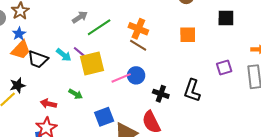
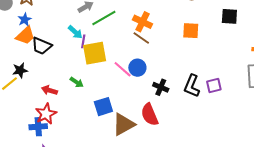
purple line: (80, 52) -> (83, 41), turned 56
cyan arrow: (64, 55) -> (75, 32), moved
purple square: (224, 68) -> (214, 85), moved
pink line: (121, 78) -> (123, 69), turned 60

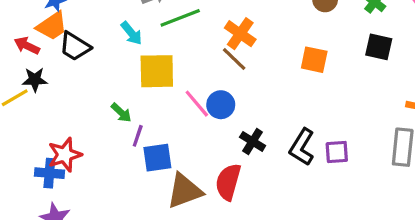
purple line: (83, 41) -> (138, 136), moved
red arrow: (49, 90) -> (27, 46), moved
red semicircle: (150, 115) -> (228, 182), turned 30

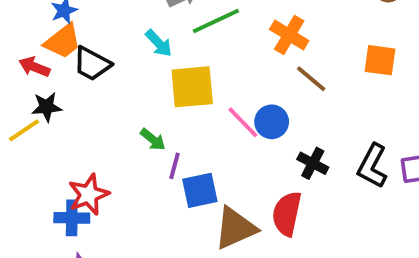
brown line: (234, 59) -> (311, 79), moved

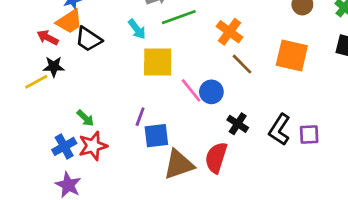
orange square: (380, 60) -> (292, 55), size x1.4
green arrow: (153, 139) -> (85, 118), moved
red star: (89, 194) -> (93, 146), moved
blue cross: (72, 218) -> (64, 146), turned -35

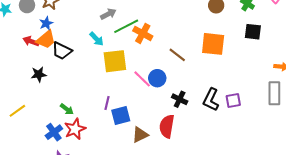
orange cross: (229, 32) -> (143, 33), moved
red arrow: (48, 38) -> (31, 41), moved
yellow line: (36, 82) -> (17, 111), moved
brown triangle: (179, 164) -> (140, 135), size x0.7

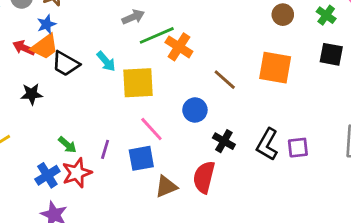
cyan arrow: (97, 39) -> (106, 61), moved
pink line: (142, 79) -> (151, 129), moved
purple line: (107, 103) -> (105, 149), moved

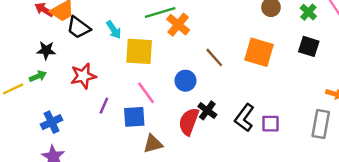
green arrow: (67, 145) -> (38, 76), moved, turned -70
red star: (77, 173) -> (83, 76), moved
red semicircle: (204, 177) -> (189, 122), moved

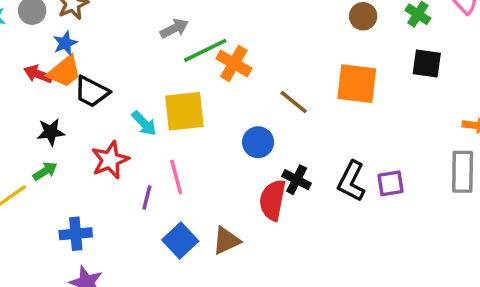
cyan arrow: (114, 30) -> (144, 123), moved
pink line: (146, 93) -> (176, 177), moved, turned 30
blue square: (134, 117) -> (180, 241), moved, turned -30
blue cross: (52, 122) -> (76, 234), turned 30

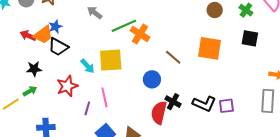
gray arrow: (174, 28) -> (95, 13), moved, turned -119
blue star: (65, 43) -> (55, 27), moved
black L-shape: (351, 181) -> (204, 104), turned -95

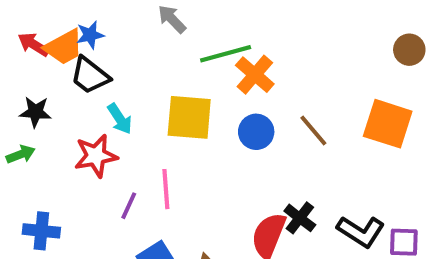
cyan arrow: (87, 66) -> (120, 119), moved
blue circle: (152, 79) -> (256, 132), moved

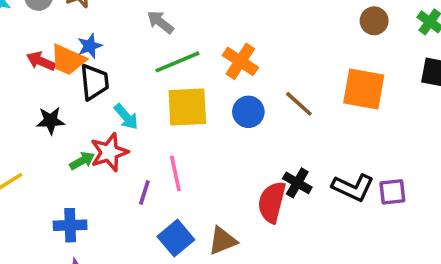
orange trapezoid: (64, 47) -> (68, 60), turned 60
green line: (226, 54) -> (177, 62), moved
black trapezoid: (90, 76) -> (94, 82), turned -126
green arrow: (21, 154) -> (82, 161), moved

